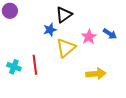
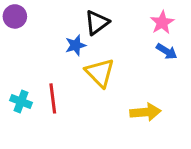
pink star: (89, 37) -> (162, 23), moved
yellow triangle: (66, 48) -> (100, 73), turned -35

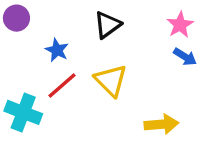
blue star: (76, 45) -> (57, 50), moved, turned -30
red line: (53, 98) -> (62, 85), moved, turned 56
cyan cross: (21, 101) -> (23, 112), size x1.5

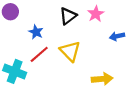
pink star: (180, 25) -> (96, 14), moved
blue arrow: (185, 57) -> (117, 36), turned 136

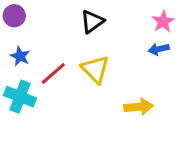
pink star: (96, 14) -> (163, 22), moved
blue star: (36, 32) -> (20, 56), moved

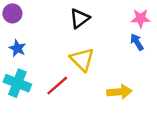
pink star: (163, 22) -> (141, 18), turned 30
blue arrow: (159, 49) -> (137, 42), turned 70
red line: (53, 74) -> (57, 86), moved

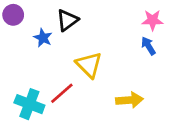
black triangle: (80, 18) -> (67, 20), moved
blue star: (17, 48) -> (43, 38), moved
cyan cross: (17, 83) -> (29, 104), moved

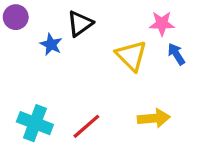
pink star: (152, 20) -> (162, 24), moved
yellow triangle: (89, 65) -> (131, 56), moved
red line: (62, 93) -> (86, 126), moved

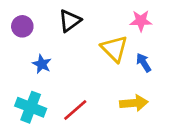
purple circle: (16, 17) -> (22, 26), moved
blue star: (51, 44) -> (42, 64), moved
blue arrow: (176, 54) -> (144, 63), moved

